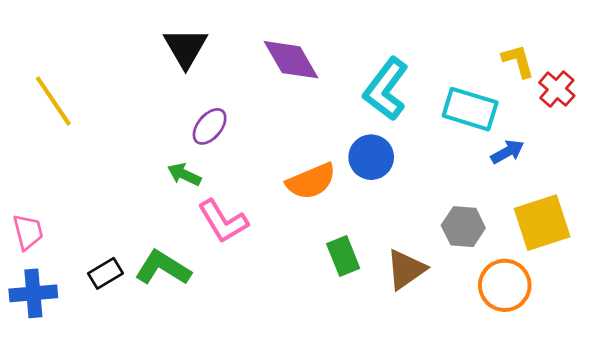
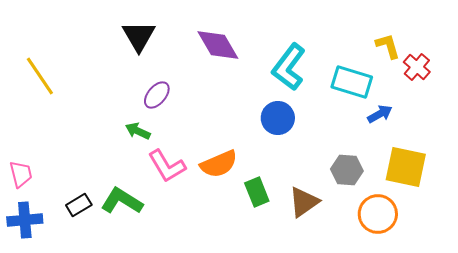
orange semicircle: (311, 181) -> (219, 164), moved
yellow square: (542, 223) -> (406, 167), turned 30

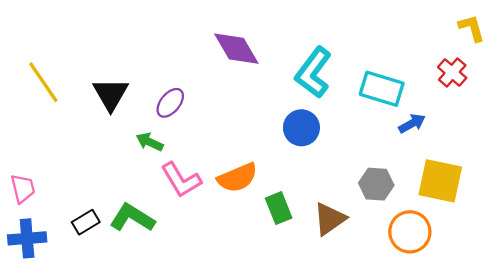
black triangle: (139, 36) -> (111, 94), moved
yellow L-shape: (388, 46) -> (472, 28), moved

